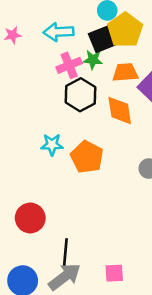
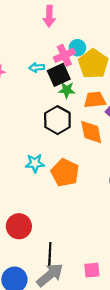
cyan arrow: (58, 32) -> (37, 68), size x0.6
black square: (102, 39) -> (59, 75), moved
pink cross: (69, 65) -> (64, 55), moved

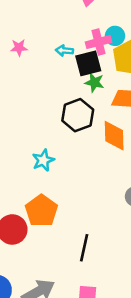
cyan star: (35, 163) -> (43, 160), turned -30
orange pentagon: (65, 173) -> (41, 211), moved
black line: (50, 254) -> (84, 248), moved

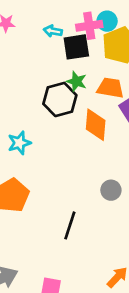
green star: (94, 82) -> (76, 81), moved
black line: (84, 248) -> (70, 225), moved

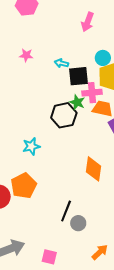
pink cross: (89, 26) -> (92, 93), moved
orange diamond: (96, 125) -> (93, 169), moved
gray circle: (111, 190) -> (78, 223), moved

